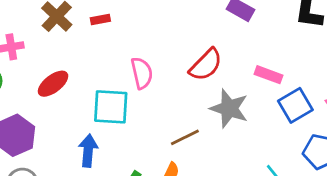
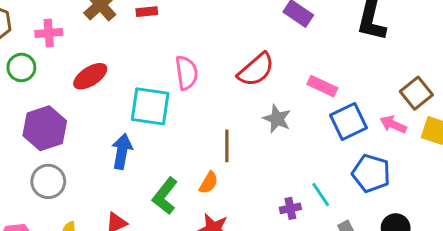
gray star: (229, 108) -> (277, 119), size x0.7
brown line: (185, 137) -> (227, 146), turned -68

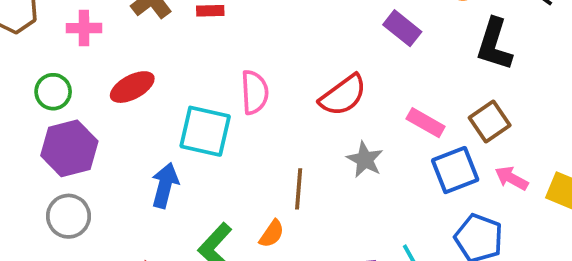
green circle: (21, 67) -> (53, 92), moved
brown square: (416, 93) -> (490, 122), moved

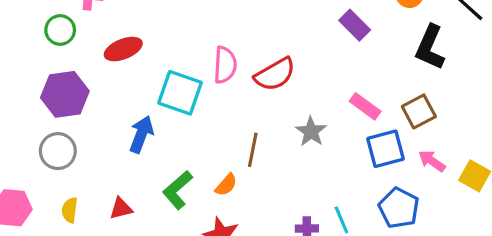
green circle: (53, 92) -> (60, 30), moved
red semicircle: (343, 95) -> (275, 74), moved

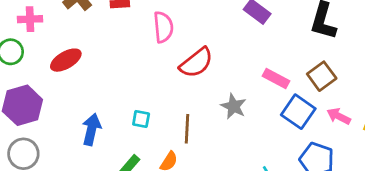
pink semicircle: (225, 65) -> (163, 27), moved
cyan square: (180, 93) -> (141, 119), moved, size x0.5
blue square: (385, 149) -> (298, 112), turned -32

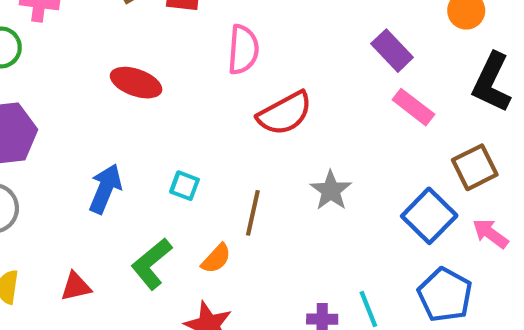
red ellipse: (66, 60) -> (136, 83), moved, turned 40
pink rectangle: (276, 79) -> (413, 107), moved

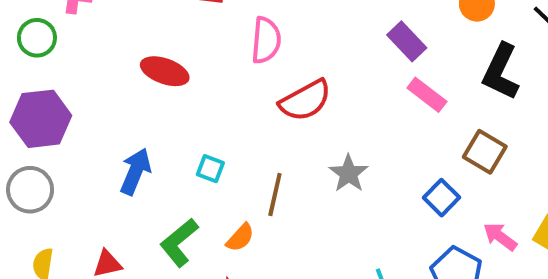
brown square: (475, 167) -> (485, 152), turned -33
blue square: (429, 216) -> (442, 198), size x0.7
pink arrow: (490, 234) -> (500, 237), moved

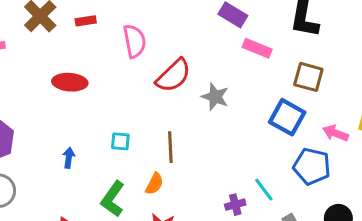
blue arrow: (135, 171) -> (69, 158), size x0.6
gray star: (349, 173) -> (215, 97), moved
blue square: (442, 198) -> (287, 117), size x1.4

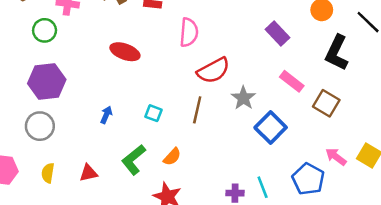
pink rectangle: (257, 48) -> (292, 81), moved
blue square: (287, 117) -> (271, 128), moved
brown line: (170, 147) -> (197, 110), moved

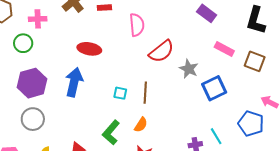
brown line: (197, 110) -> (145, 93), moved
blue arrow: (106, 115) -> (74, 82), moved, size x2.0
blue square: (271, 128) -> (214, 88), turned 30

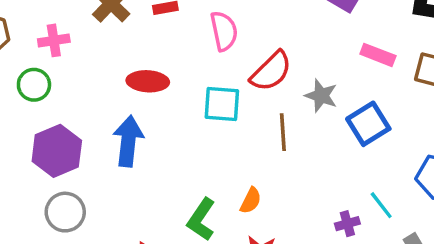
cyan square: (120, 93) -> (222, 104), moved, size x1.6
brown line: (145, 93) -> (283, 132), moved

